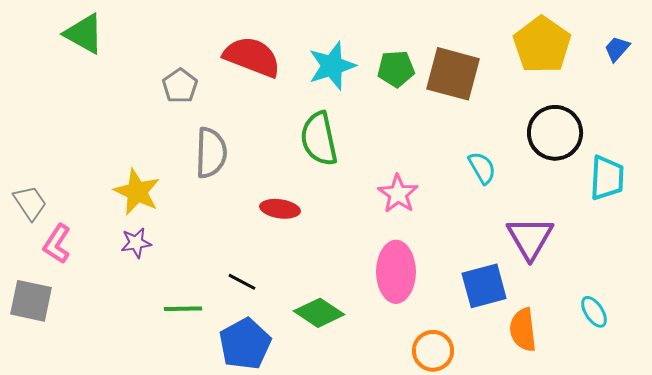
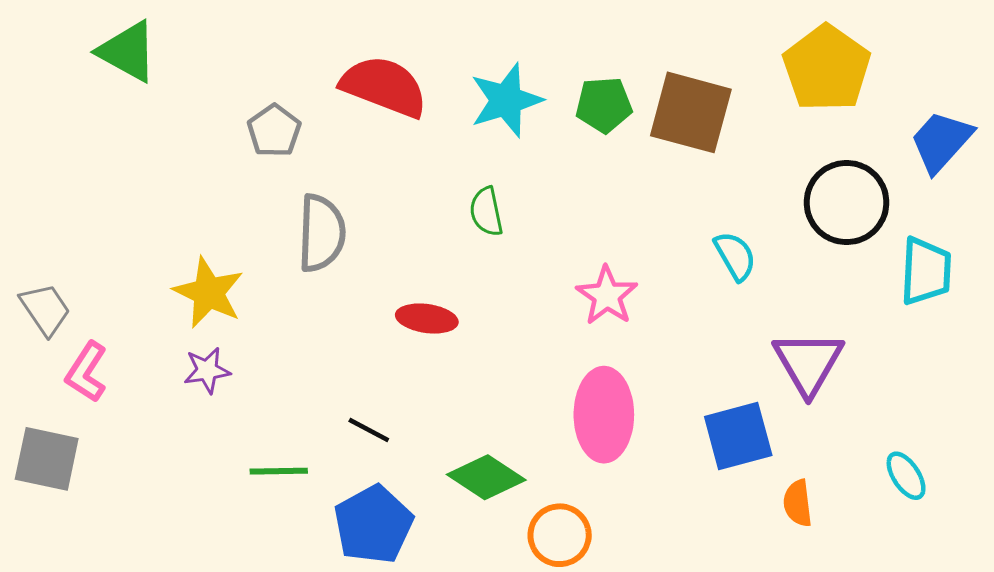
blue trapezoid: (617, 49) -> (941, 141), moved, size x1.6
green semicircle: (319, 139) -> (486, 212), size x0.6
orange semicircle: (523, 330) -> (798, 503), size x0.7
orange circle: (433, 351) -> (560, 535), moved

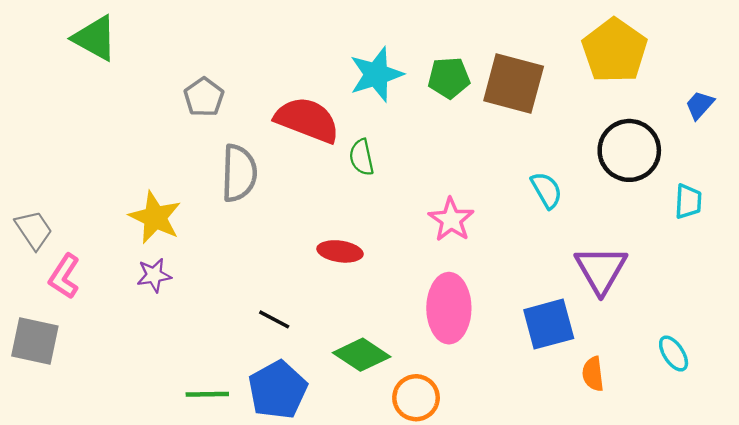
red semicircle: (384, 87) -> (307, 120), moved
blue trapezoid: (941, 141) -> (700, 105), size x0.6
cyan trapezoid: (926, 271) -> (688, 201), size x0.7
red ellipse: (427, 319) -> (340, 251), moved
green line: (279, 471) -> (207, 394), moved

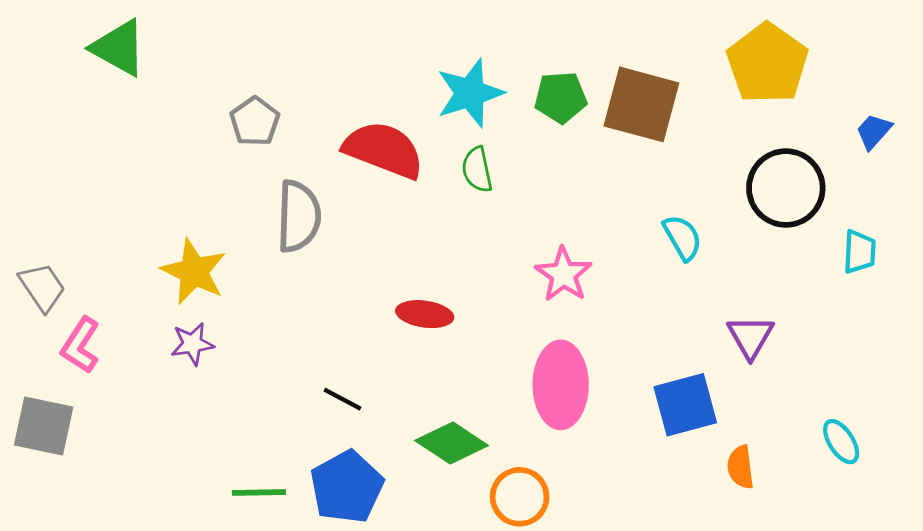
green semicircle: (362, 157) -> (477, 170), moved
purple triangle: (601, 270) -> (750, 337), size x0.7

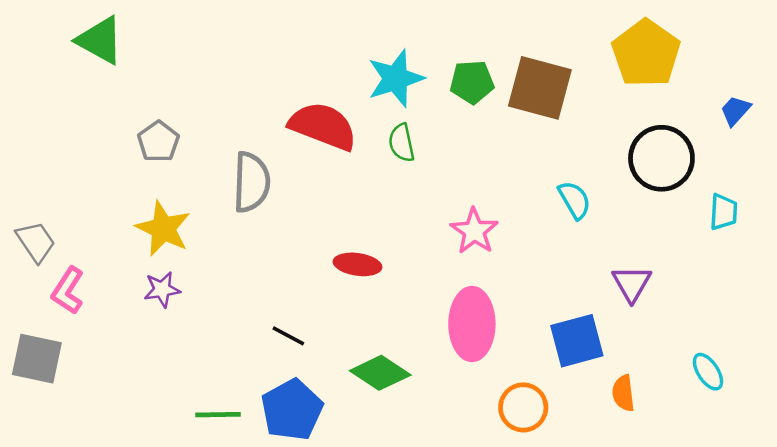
gray pentagon: (255, 121) -> (158, 142), moved
orange circle: (520, 497) -> (523, 407), moved

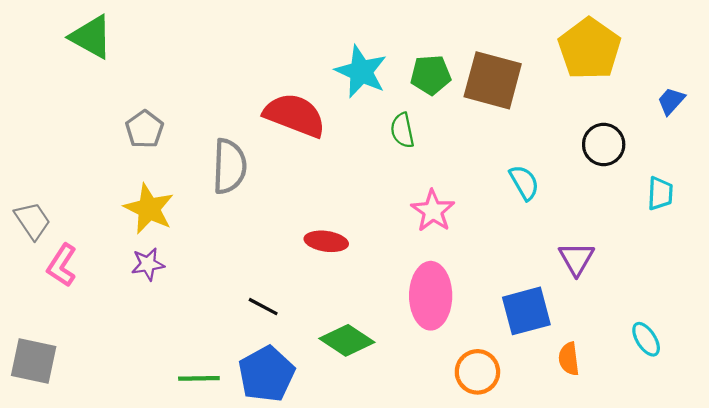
cyan star: (396, 78) -> (361, 72), turned -30
green semicircle: (402, 143) -> (402, 130), moved
black circle: (661, 158) -> (604, 144), size x0.7
gray square: (37, 359) -> (34, 361), moved

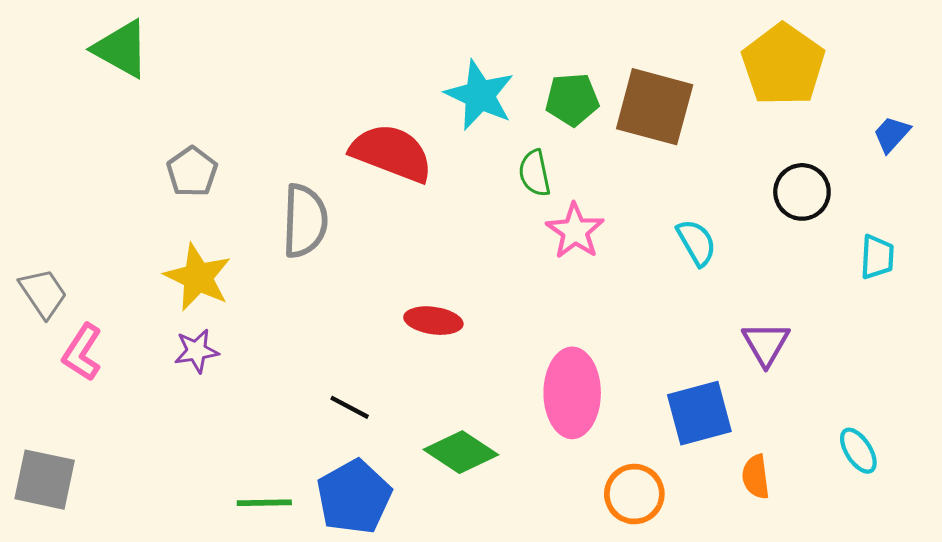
pink star: (433, 211) -> (575, 231), moved

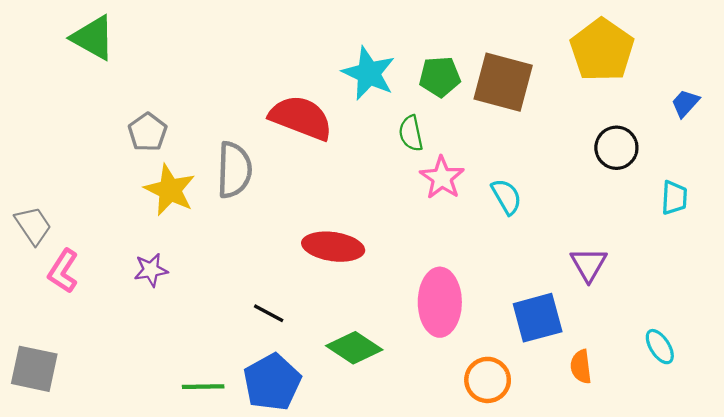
cyan semicircle: (696, 243) -> (506, 197), moved
yellow star: (198, 277) -> (170, 190), moved
red ellipse: (433, 321) -> (333, 247), size x1.4

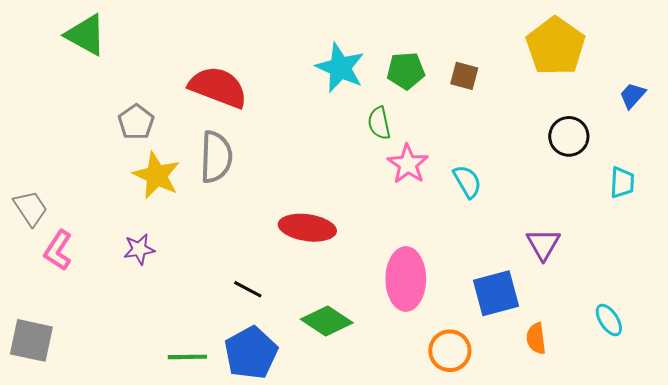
brown square: (503, 82) -> (464, 76), size x0.5
red semicircle: (301, 118) -> (218, 87), moved

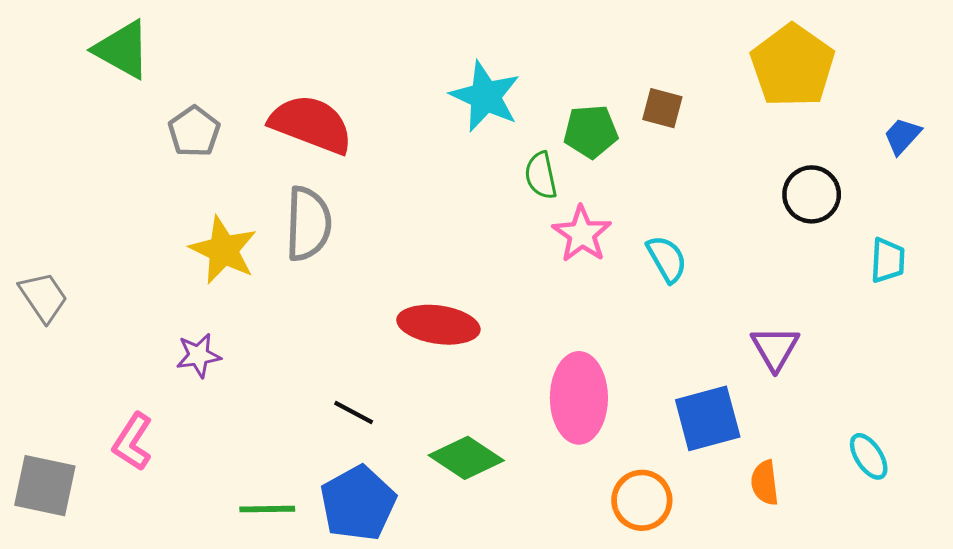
green pentagon: (406, 71) -> (591, 132), moved
gray pentagon: (136, 122) -> (194, 132), moved
pink L-shape: (58, 250) -> (133, 442), moved

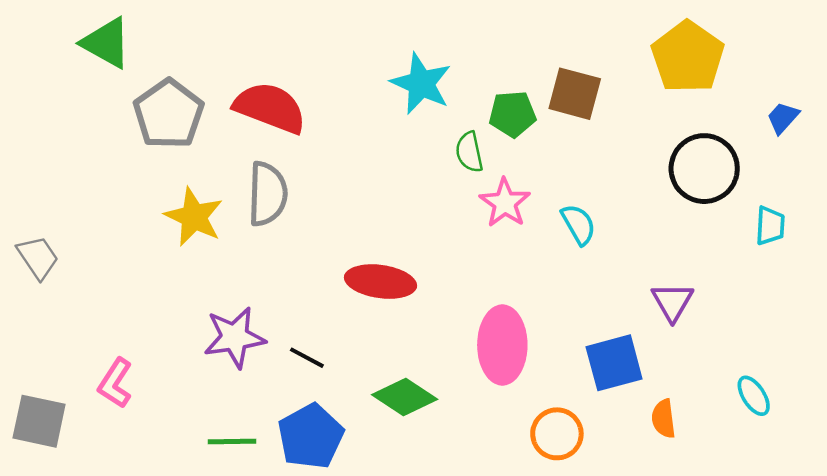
brown square: (662, 108) -> (575, 94), size x1.5
gray pentagon: (194, 132) -> (169, 114), size x1.6
black circle: (812, 194) -> (704, 169), size x1.4
purple star: (198, 355) -> (235, 337), moved, size x1.6

